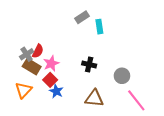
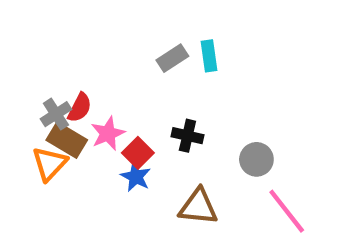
gray rectangle: (82, 17) -> (172, 58), moved
red square: (50, 80) -> (138, 153), moved
orange triangle: (23, 90) -> (50, 164), moved
blue star: (56, 91) -> (136, 177), moved

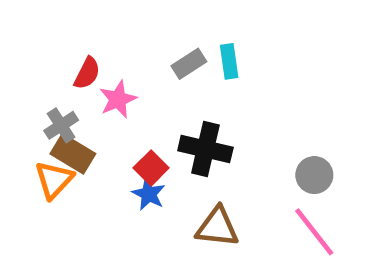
red semicircle: (80, 108) -> (87, 73), moved
pink star: (108, 134) -> (118, 99), moved
black cross: (187, 136) -> (205, 149), size x1.5
gray circle: (256, 159) -> (314, 175), moved

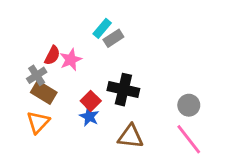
cyan rectangle: (229, 61) -> (102, 28), moved, turned 48
red semicircle: (87, 73) -> (52, 55), moved
orange triangle: (54, 180) -> (38, 122), moved

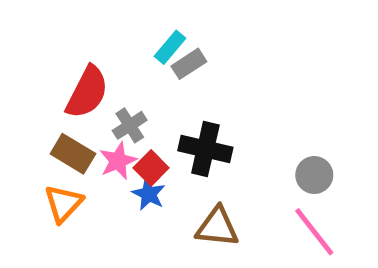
red semicircle: (52, 55) -> (87, 92), size x1.6
pink star: (71, 60) -> (118, 161), moved
gray cross: (37, 75) -> (130, 125), moved

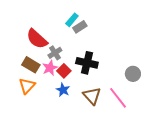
red semicircle: (87, 92) -> (37, 39), turned 105
blue star: (149, 194) -> (63, 90), moved
brown triangle: (217, 227) -> (92, 96), turned 42
pink line: (314, 232) -> (118, 98), moved

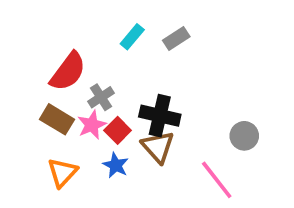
gray rectangle: (80, 27) -> (176, 39), moved
red semicircle: (37, 39) -> (68, 72), turned -95
orange triangle: (27, 86) -> (62, 173), moved
brown triangle: (92, 96) -> (158, 147), moved

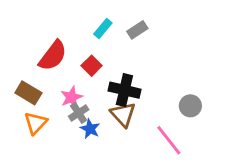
gray cross: (101, 97) -> (79, 113), moved
brown rectangle: (57, 119) -> (28, 93), moved
red square: (118, 130) -> (92, 66), moved
orange triangle: (62, 173) -> (36, 123), moved

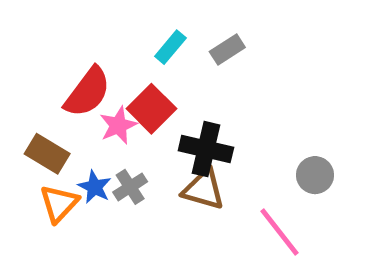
red square: (92, 66) -> (151, 109), size x1.4
pink star: (71, 97) -> (118, 125), moved
brown triangle: (123, 114) -> (204, 189), turned -32
blue star: (90, 129) -> (95, 187), moved

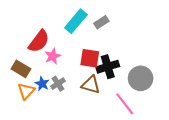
cyan rectangle: (170, 47) -> (76, 21), size x1.6
red square: (151, 109) -> (90, 58), moved, turned -36
black cross: (206, 149) -> (108, 67), moved, turned -30
gray circle: (315, 175) -> (141, 78), size x1.5

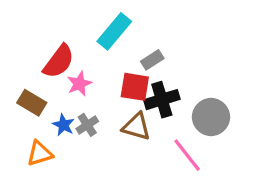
gray rectangle: (101, 22) -> (152, 60), moved
orange triangle: (26, 91) -> (40, 153), moved, turned 30

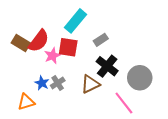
red square: (135, 87) -> (68, 47), moved
black cross: (162, 100) -> (107, 66), turned -35
brown rectangle: (32, 103) -> (21, 43), moved
brown triangle: (136, 127) -> (90, 84), turned -42

